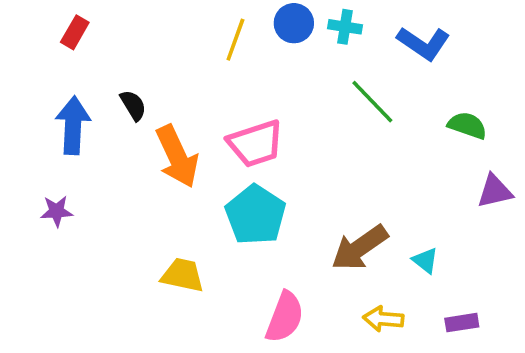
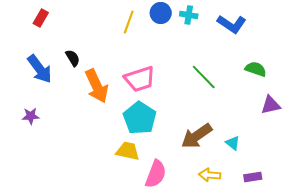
green line: (372, 102) -> (204, 77), moved
blue arrow: (73, 125) -> (40, 69), turned 140
yellow trapezoid: (183, 275) -> (128, 151), moved

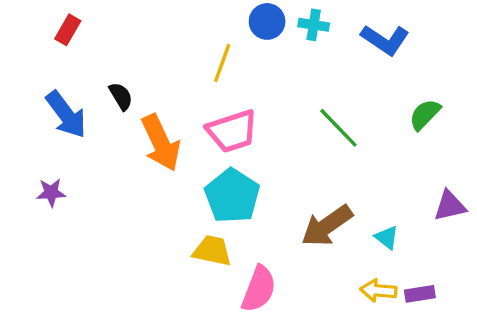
yellow line: (129, 22) -> (222, 63), moved
green semicircle: (256, 69) -> (425, 114), turned -65
purple triangle: (271, 105) -> (450, 206), moved
yellow arrow: (210, 175) -> (378, 291), moved

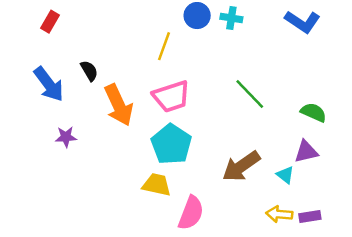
blue L-shape: (385, 40) -> (303, 22), moved
green semicircle: (425, 114) -> (314, 112), moved, turned 70
purple star: (51, 193) -> (66, 137), moved
purple triangle: (450, 206) -> (306, 152), moved

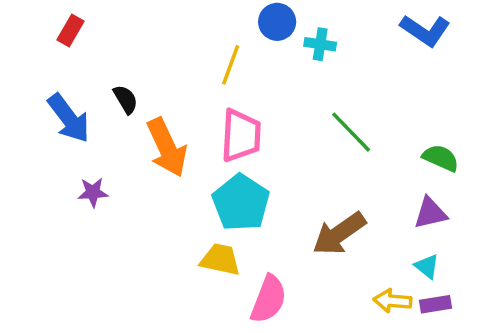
cyan cross: (231, 18) -> (320, 44), moved
pink trapezoid: (171, 96) -> (241, 136), turned -69
cyan triangle: (285, 175) -> (427, 266), moved

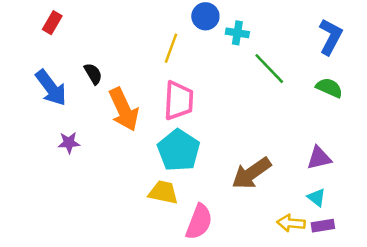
blue L-shape: (425, 30) -> (331, 37), moved, turned -96
green line: (351, 132) -> (269, 69), moved
green semicircle: (441, 158) -> (329, 88), moved

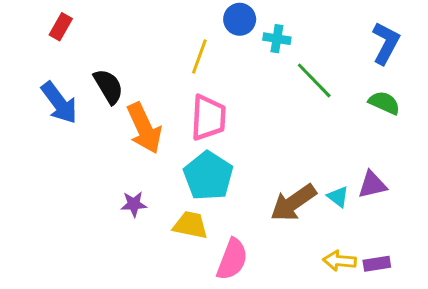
black semicircle: (93, 74) -> (108, 86), size x1.4
purple star: (69, 143) -> (134, 204), moved
cyan triangle: (316, 198) -> (338, 197), moved

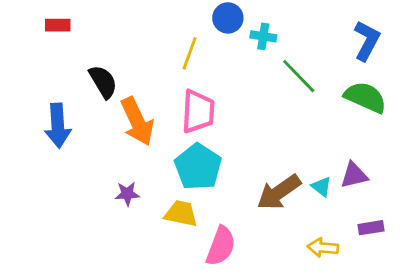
red rectangle: (61, 27) -> (58, 25), turned 60
blue arrow: (59, 103) -> (58, 126), moved, turned 33
green semicircle: (384, 103) -> (365, 97), size x1.4
purple rectangle: (377, 264) -> (371, 228), moved

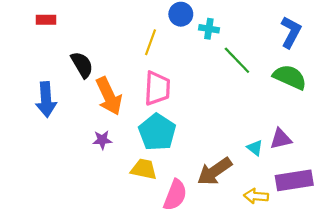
brown arrow: (279, 192) -> (214, 171), moved
purple star: (127, 194) -> (102, 140), moved
purple rectangle: (371, 228) -> (294, 180), size x1.8

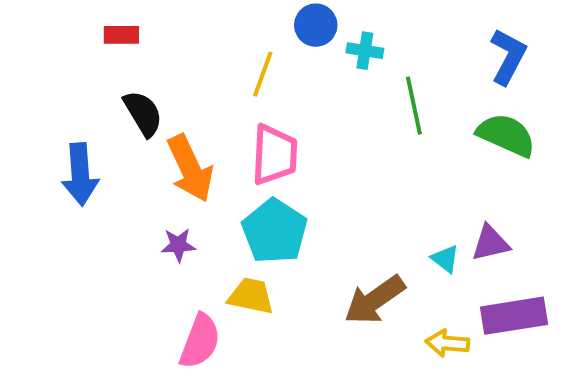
red rectangle: (46, 20) -> (121, 35), moved
green line: (237, 60) -> (414, 106), turned 32
pink semicircle: (175, 195) -> (200, 341), moved

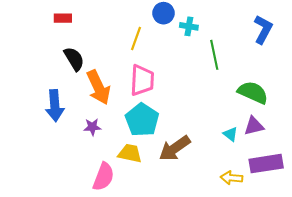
green semicircle: (506, 135) -> (253, 92), moved
blue arrow: (80, 174) -> (55, 106), moved
brown arrow: (375, 300) -> (175, 148), moved

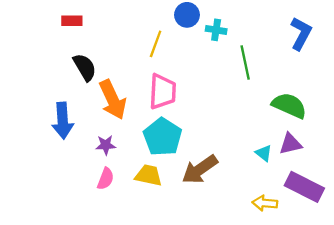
purple rectangle: (266, 164) -> (304, 187), turned 36
pink semicircle: (104, 177) -> (106, 179), moved, size x0.7

